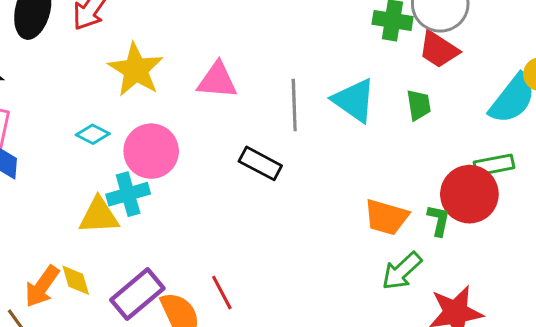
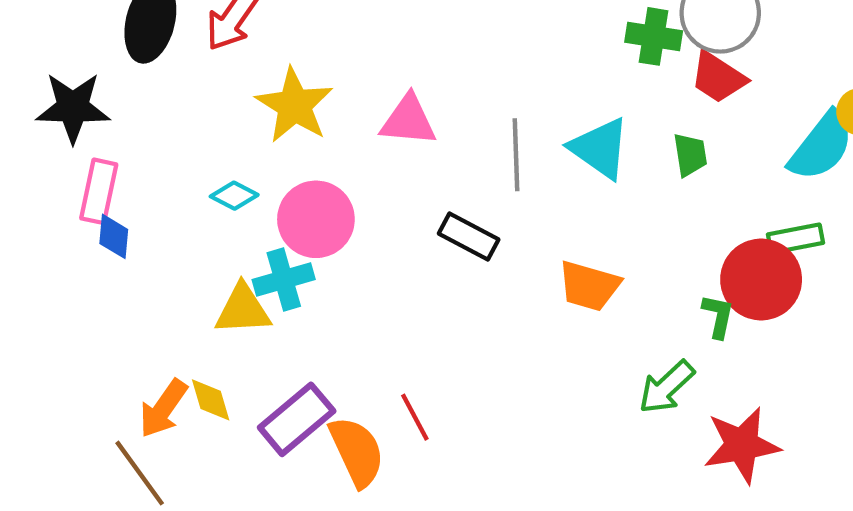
orange trapezoid: (386, 217) -> (589, 286), moved

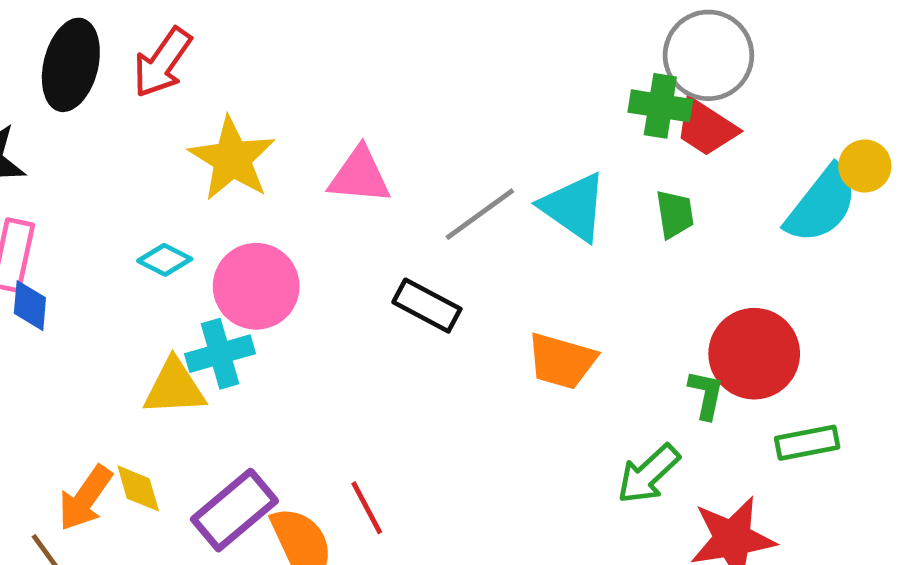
green cross: (654, 36) -> (660, 106), moved
gray line: (516, 155) -> (480, 214), turned 56
green rectangle: (796, 239) -> (807, 443), moved

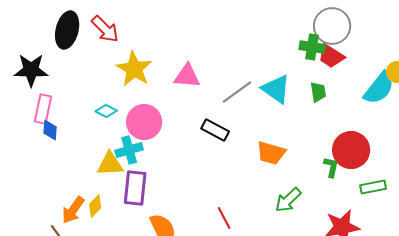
red arrow: (162, 63) -> (105, 29), turned -80
green arrow: (648, 474) -> (288, 200), moved
yellow diamond: (138, 488) -> (95, 206), turned 60
red line: (367, 508) -> (224, 218), moved
purple rectangle: (234, 510) -> (135, 188), moved, turned -44

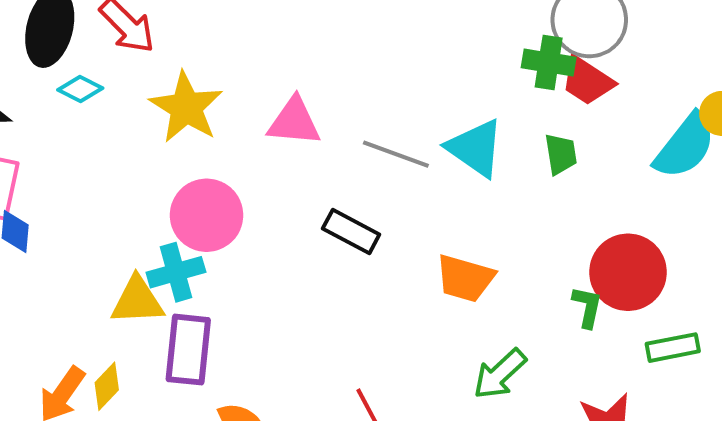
gray line: (237, 92) -> (396, 154), turned 56
cyan diamond: (106, 111) -> (80, 89), moved

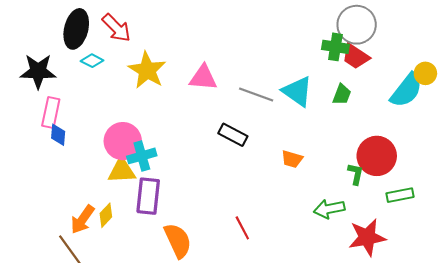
green trapezoid: (561, 154) -> (342, 95), turned 30
pink circle: (207, 215) -> (123, 141), moved
orange trapezoid: (465, 278) -> (292, 159), size x0.7
green arrow: (500, 374) -> (329, 209), moved, turned 32

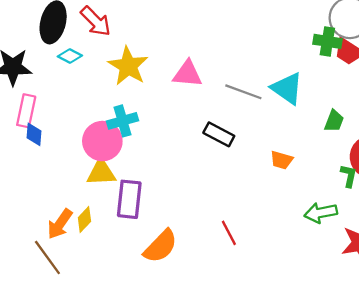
green trapezoid: (342, 95) -> (334, 121), moved
cyan cross: (142, 156) -> (123, 121), moved
orange semicircle: (178, 241) -> (161, 246), turned 69

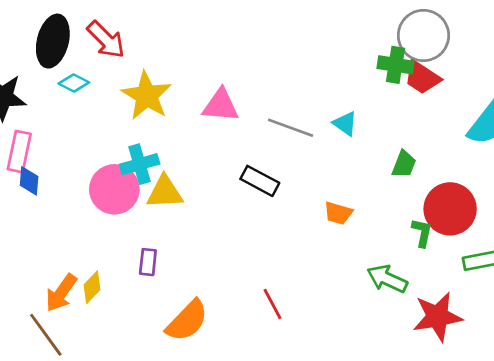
cyan triangle: (287, 88) -> (345, 124), size x0.6
yellow triangle: (101, 172) -> (165, 192), moved
purple rectangle: (129, 199) -> (148, 262), size x0.6
green arrow: (321, 213) -> (387, 279), turned 36

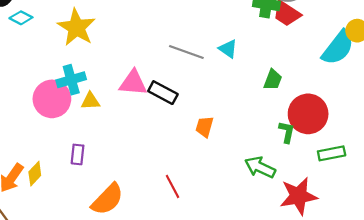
pink triangle: (221, 105) -> (133, 83), moved
yellow triangle: (165, 192) -> (90, 101), size x0.7
orange trapezoid: (338, 213) -> (205, 127), moved, turned 90

